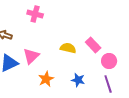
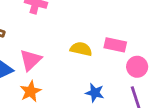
pink rectangle: (93, 45) -> (115, 45), turned -35
orange star: (46, 79) -> (30, 91), moved

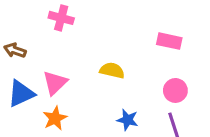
pink rectangle: (115, 45) -> (169, 41), moved

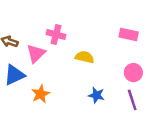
pink cross: (61, 18) -> (56, 34), moved
pink triangle: (55, 83) -> (36, 54), moved

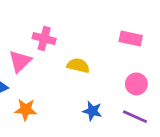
orange star: (41, 94) -> (26, 110), turned 30
purple line: (132, 100) -> (135, 117), turned -48

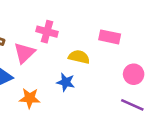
pink rectangle: (131, 39) -> (110, 37), moved
blue star: (92, 111) -> (66, 82), moved

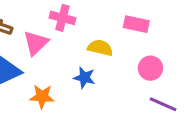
pink circle: (134, 74) -> (150, 68), moved

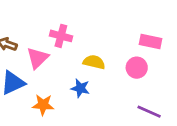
pink rectangle: (136, 24) -> (150, 41), moved
pink circle: (150, 68) -> (137, 68), moved

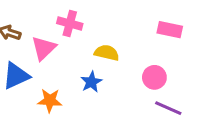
pink circle: (137, 68) -> (154, 77), moved
blue star: (80, 88) -> (91, 82), turned 30

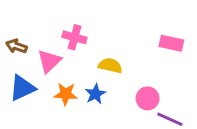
pink circle: (154, 77) -> (148, 98), moved
orange star: (50, 100) -> (66, 94), moved

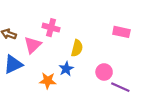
yellow semicircle: (110, 66) -> (77, 48), turned 91
orange star: (66, 94) -> (48, 81), moved

